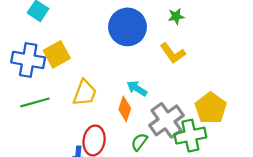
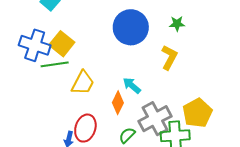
yellow L-shape: (173, 53) -> (169, 57), turned -125
yellow square: (57, 54) -> (62, 44), turned -30
green line: (35, 102) -> (55, 64), moved

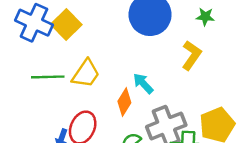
green line: (55, 64) -> (48, 77), moved

